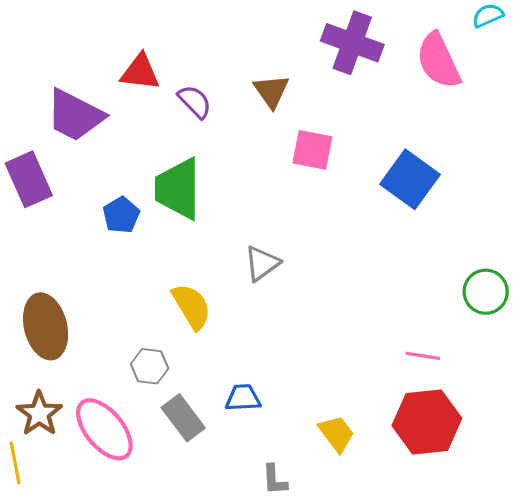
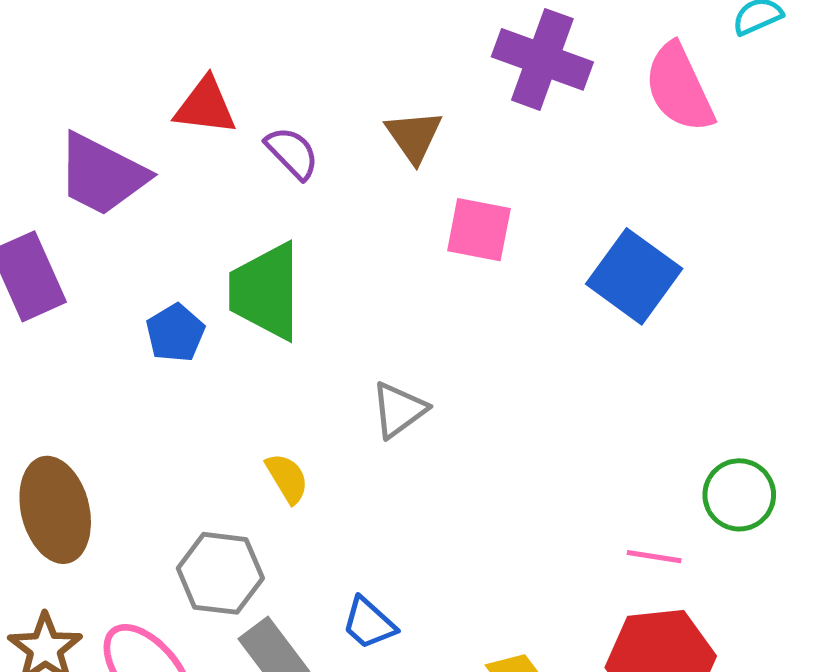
green circle: (486, 292) -> (739, 495), moved
yellow semicircle: (192, 306) -> (287, 478), size x0.7
gray hexagon: (150, 366) -> (220, 573), size x1.4
blue trapezoid: (243, 398) -> (369, 623), turned -135

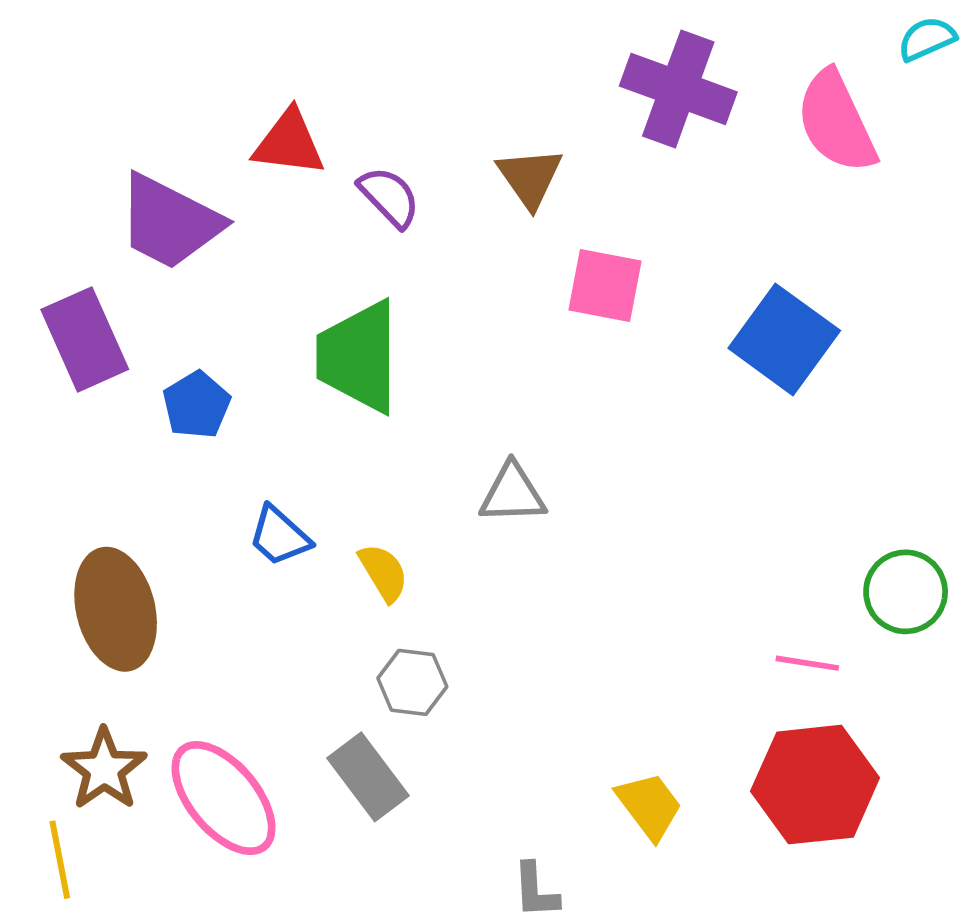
blue pentagon: (175, 333) -> (197, 405), moved
gray triangle: (399, 410) -> (513, 494), turned 34
gray hexagon: (220, 573) -> (412, 682), moved, size x0.7
blue trapezoid: (369, 623) -> (279, 536), moved

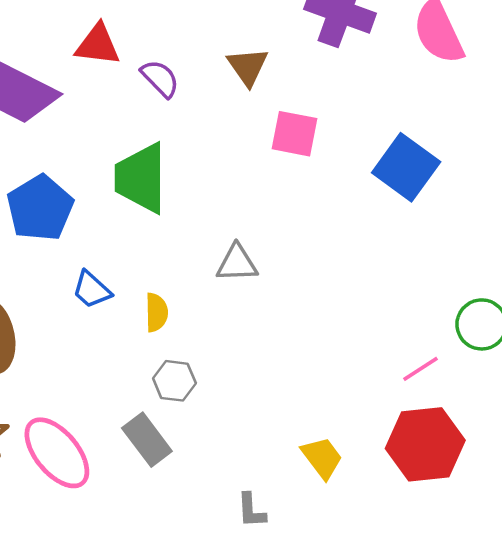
blue pentagon: (197, 405) -> (40, 208), size x1.6
yellow semicircle: (383, 573) -> (156, 312), turned 30
pink line: (807, 663) -> (420, 369), turned -42

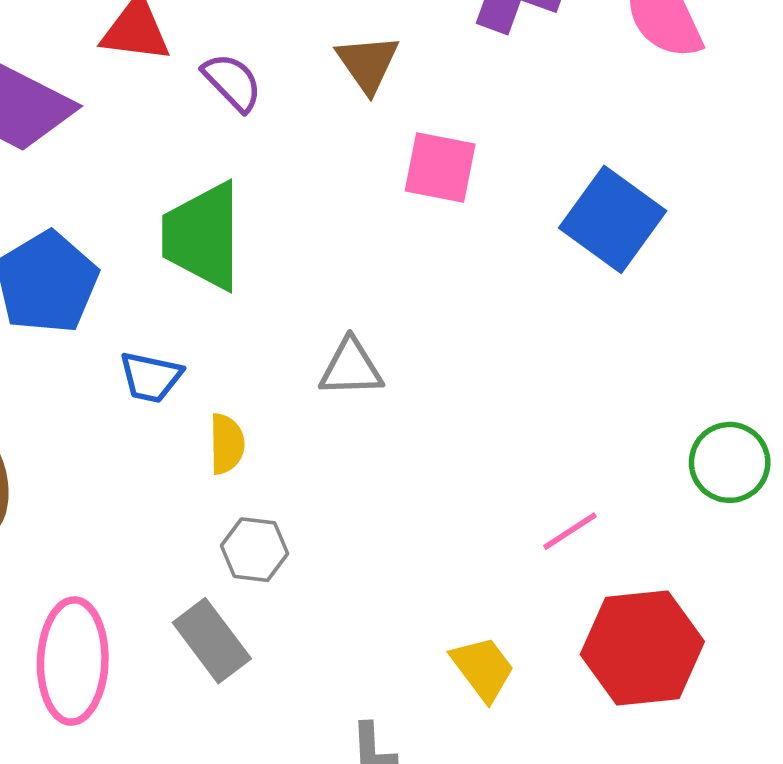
blue trapezoid: (92, 290) -> (151, 377), moved, turned -30
pink line: (420, 369) -> (570, 531), moved
pink ellipse: (57, 453) -> (73, 661), turned 42

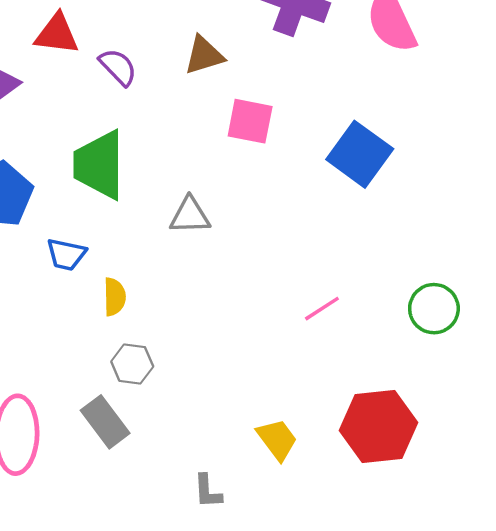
brown triangle: (368, 63) -> (204, 55), turned 48
gray triangle: (351, 368) -> (190, 215), moved
pink line: (570, 531) -> (322, 309), moved

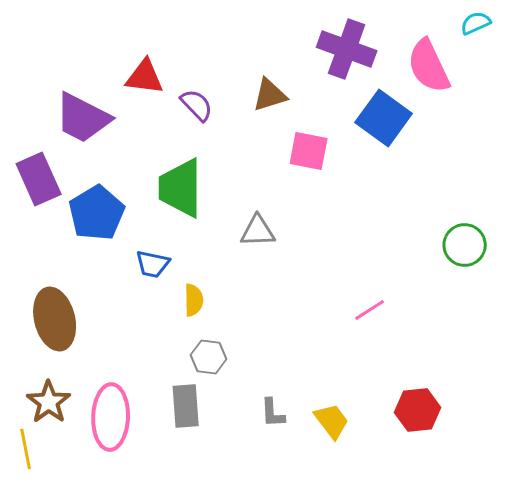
blue square: (360, 154) -> (384, 118), moved
green circle: (434, 309) -> (465, 245), moved
gray rectangle: (105, 422) -> (186, 406), turned 33
red hexagon: (379, 426) -> (418, 410), size x0.7
gray L-shape: (208, 491) -> (273, 413), moved

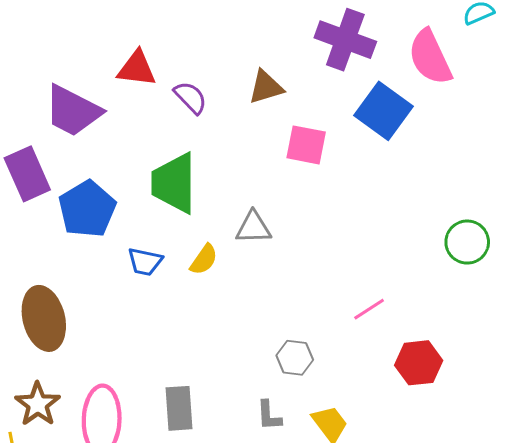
yellow semicircle: (194, 300) -> (204, 260), moved, turned 36
gray hexagon: (209, 357) -> (295, 358), moved
red hexagon: (418, 410) -> (419, 363), moved

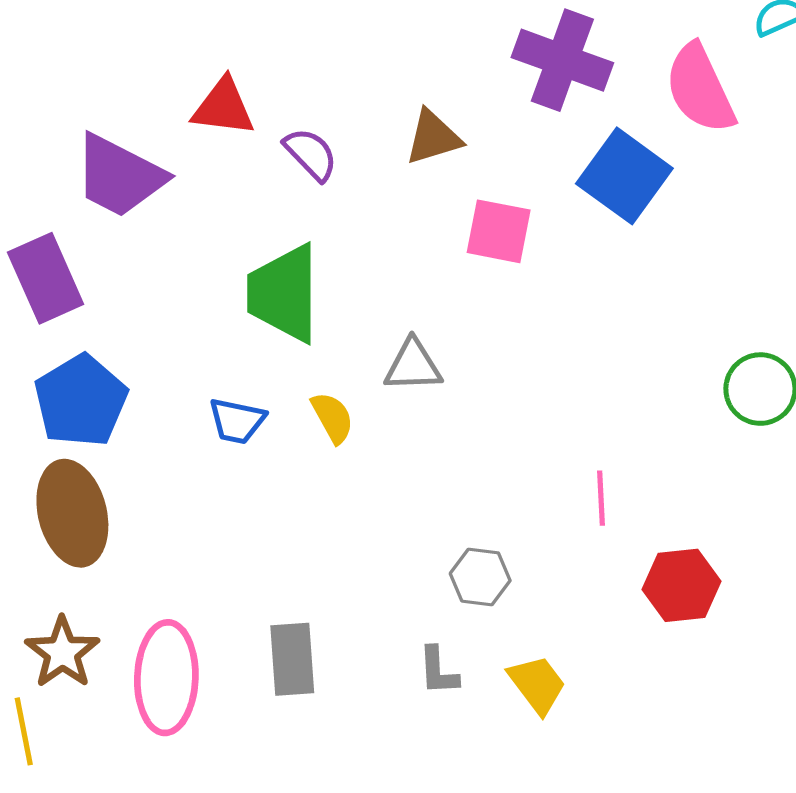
blue pentagon: (87, 209) -> (81, 401), moved
yellow semicircle: (204, 260) -> (332, 418), turned -64
pink line: (369, 309) -> (601, 498), turned -60

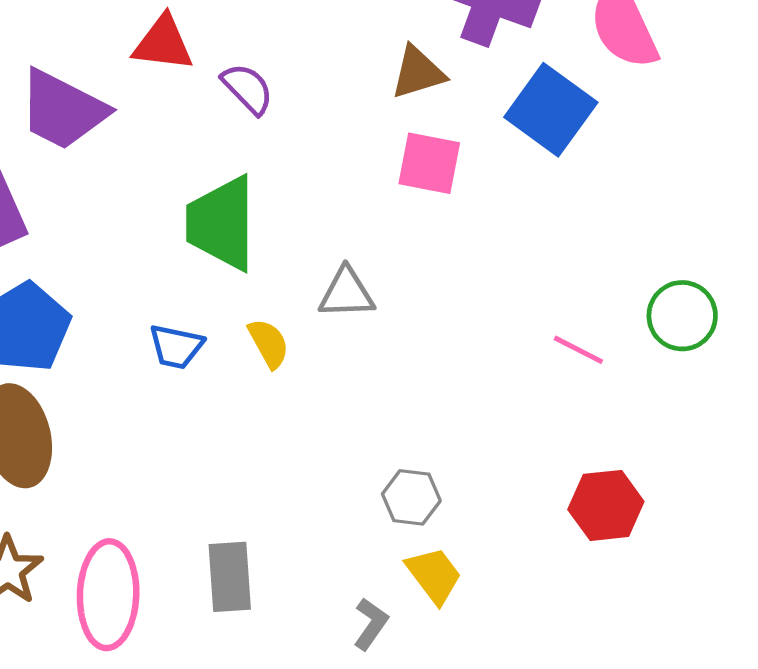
brown triangle: (433, 137) -> (418, 72), moved
pink line: (601, 498) -> (578, 350), moved, turned -60
gray L-shape: (438, 671) -> (371, 624), moved, turned -142
yellow trapezoid: (537, 684) -> (434, 575), moved

